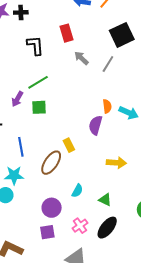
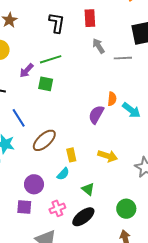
gray line: (108, 64) -> (123, 58), turned 42
yellow rectangle: (69, 145) -> (71, 155), moved
blue line: (21, 147) -> (19, 118), turned -36

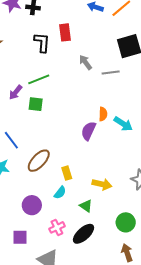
red rectangle: (90, 18) -> (65, 32), moved
yellow arrow: (108, 156) -> (102, 184), moved
purple square: (24, 207) -> (20, 237), moved

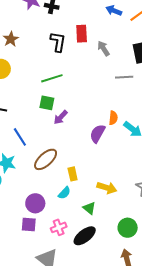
gray arrow: (85, 62) -> (103, 48), moved
purple arrow: (16, 92) -> (61, 117), moved
purple square: (20, 237) -> (29, 225), moved

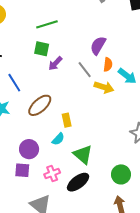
gray line: (124, 77) -> (85, 70), moved, turned 54
purple semicircle: (98, 134) -> (98, 46), moved
yellow arrow: (107, 188) -> (104, 87), moved
green triangle: (89, 208) -> (83, 155), size x1.5

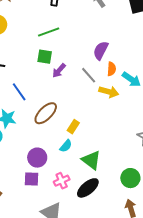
yellow rectangle: (67, 120) -> (73, 127), turned 48

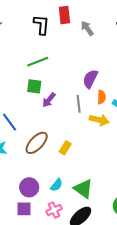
gray line: (89, 75) -> (79, 104), turned 36
yellow rectangle: (73, 127) -> (65, 148), moved
cyan semicircle: (66, 146) -> (57, 185), moved

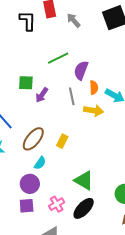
green line: (38, 62) -> (58, 58), moved
cyan semicircle: (57, 185) -> (40, 163), moved

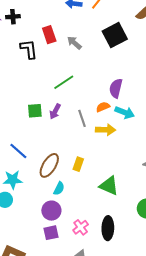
purple semicircle: (81, 70) -> (116, 88), moved
orange semicircle: (94, 88) -> (103, 107), turned -104
purple arrow: (42, 95) -> (55, 111), moved
green triangle: (84, 180) -> (109, 186), moved
black ellipse: (84, 208) -> (108, 228), turned -35

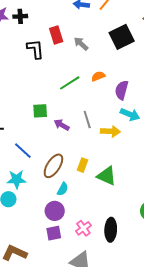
orange semicircle: (103, 107) -> (98, 76), moved
purple arrow: (55, 111) -> (62, 125), moved, turned 91
green triangle: (109, 186) -> (107, 176), moved

